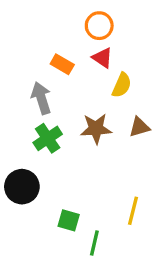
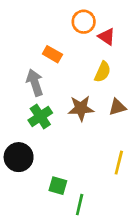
red triangle: (102, 58) -> (107, 37), moved
yellow line: (133, 211) -> (119, 163), moved

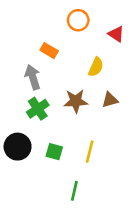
red triangle: (107, 37) -> (116, 34), moved
yellow line: (119, 163) -> (90, 152), moved
green square: (58, 186) -> (54, 152), moved

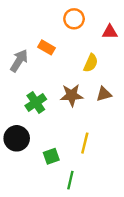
red triangle: (116, 34) -> (110, 32), turned -35
gray arrow: (33, 77) -> (19, 61), moved, turned 50
green square: (54, 152) -> (51, 156), moved, turned -35

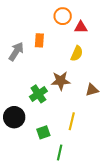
red triangle: (110, 32) -> (81, 27), moved
orange rectangle: (47, 47) -> (39, 40), turned 64
brown triangle: (104, 94) -> (92, 90), moved
green cross: (36, 102) -> (38, 94), moved

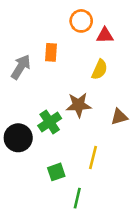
black circle: (14, 117) -> (18, 138), moved

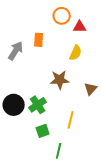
brown triangle: (119, 117) -> (91, 89), turned -32
green cross: (50, 122) -> (38, 105), moved

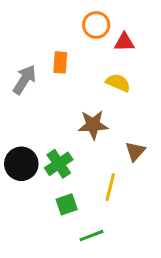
yellow semicircle: (76, 53) -> (118, 83), turned -91
brown triangle: (91, 89) -> (135, 151), moved
green line: (59, 151) -> (91, 236), turned 56

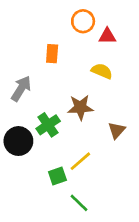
gray arrow: (24, 80) -> (21, 89), moved
green cross: (59, 164) -> (48, 125), moved
yellow line: (110, 187) -> (80, 161), moved, turned 35
green line: (91, 236) -> (79, 203), turned 65

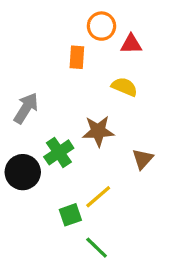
orange rectangle: (52, 54) -> (77, 57), moved

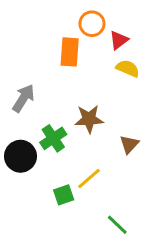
red triangle: (131, 44) -> (119, 40), turned -36
orange rectangle: (77, 57) -> (70, 52), size x1.4
yellow semicircle: (124, 87) -> (128, 68), moved
green line: (97, 248) -> (117, 225), moved

